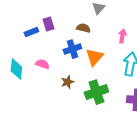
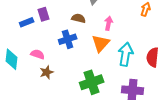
pink arrow: (122, 36) -> (109, 23), moved
orange triangle: (94, 57) -> (101, 43), moved
brown star: (67, 82) -> (47, 72), moved

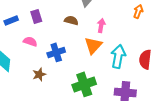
blue rectangle: (27, 22) -> (11, 20), moved
blue cross: (68, 39) -> (56, 52), moved
pink semicircle: (38, 54) -> (30, 41), moved

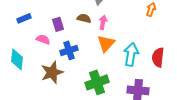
purple rectangle: (36, 16) -> (58, 24), moved
pink arrow: (101, 25) -> (103, 22), moved
brown star: (39, 74) -> (52, 72), size x1.6

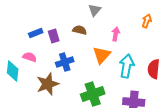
blue rectangle: (24, 18) -> (36, 33), moved
pink arrow: (103, 22) -> (116, 34), moved
pink semicircle: (43, 39) -> (30, 57), moved

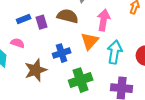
brown semicircle: (80, 30) -> (68, 16), size x1.5
pink arrow: (116, 34) -> (104, 20), size x1.5
blue cross: (65, 62) -> (62, 53), moved

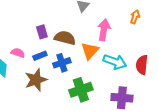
brown semicircle: (68, 16) -> (65, 38), moved
blue rectangle: (24, 19) -> (40, 56), moved
cyan arrow: (115, 52) -> (115, 62), turned 100

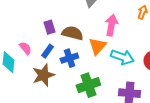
pink semicircle: (18, 53) -> (25, 48), turned 32
blue rectangle: (40, 56) -> (47, 51), turned -32

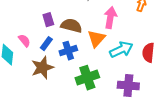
cyan arrow: (122, 57) -> (121, 50), turned -45

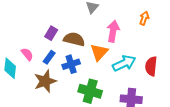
purple rectangle: (48, 20) -> (51, 33), turned 48
green cross: (87, 78) -> (90, 91), turned 35

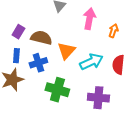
orange arrow: (144, 18) -> (113, 31), moved
pink arrow: (113, 31) -> (89, 19), moved
blue rectangle: (49, 57) -> (16, 56), turned -32

